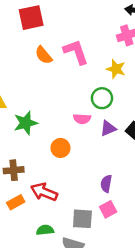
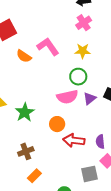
pink semicircle: (82, 119) -> (67, 97), size x1.5
red arrow: (44, 192) -> (74, 140), moved

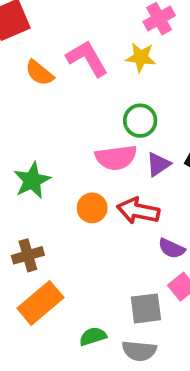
yellow star: (83, 51) -> (141, 57), moved
red arrow: (74, 140) -> (138, 211), moved
purple semicircle: (100, 142) -> (172, 248), turned -64
orange rectangle: (34, 176) -> (40, 303), size x1.6

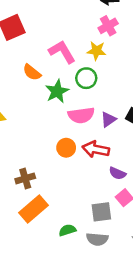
orange semicircle: (39, 73) -> (32, 72), moved
green circle: (140, 121) -> (86, 78), moved
green star: (32, 180) -> (57, 91), moved

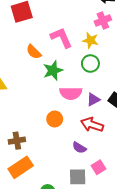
green circle: (86, 78) -> (90, 63), moved
red arrow: (96, 149) -> (92, 125), moved
purple semicircle: (117, 173) -> (79, 148), moved

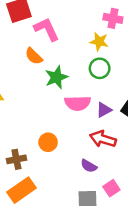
pink cross: (103, 21) -> (113, 18), turned 35
pink L-shape: (61, 38) -> (47, 29), moved
orange circle: (55, 119) -> (48, 142), moved

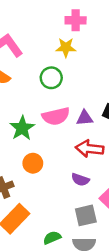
green circle: (100, 68) -> (51, 78), moved
green star: (56, 77) -> (22, 128), moved
purple triangle: (104, 110) -> (85, 118), turned 35

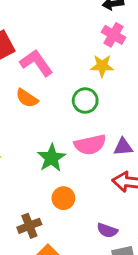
pink cross: (76, 20) -> (114, 35), turned 30
purple semicircle: (80, 180) -> (107, 230), moved

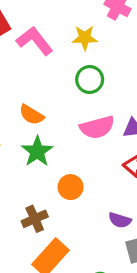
yellow star: (102, 66) -> (85, 38), moved
orange semicircle: (27, 98) -> (31, 115), moved
green star: (51, 158) -> (37, 151), moved

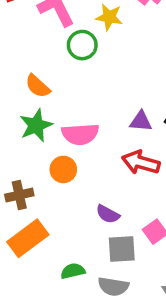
green circle: (90, 80) -> (82, 45), moved
pink semicircle: (97, 127) -> (80, 134), moved

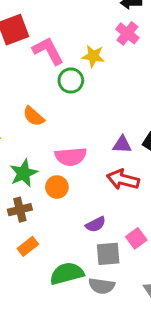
green star: (36, 125) -> (24, 173), moved
purple semicircle: (108, 214) -> (96, 224), turned -54
orange rectangle: (28, 238) -> (28, 246), size x0.6
green semicircle: (73, 271) -> (67, 273), size x1.6

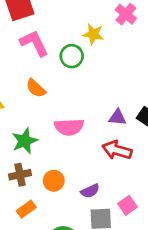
pink L-shape: (48, 51) -> (34, 43), moved
orange circle: (57, 187) -> (54, 181), moved

